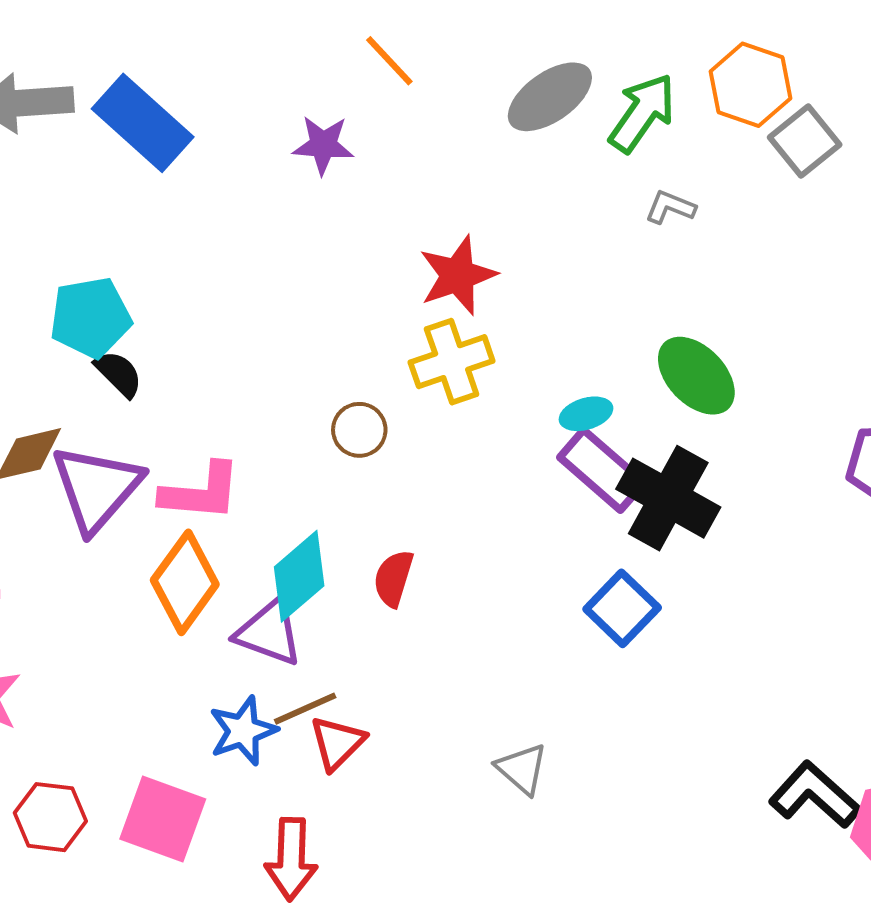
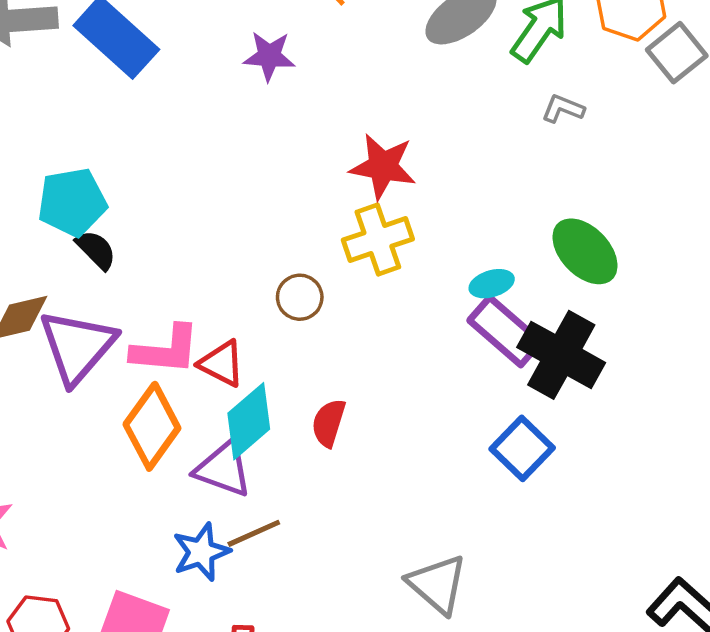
red star: (458, 275) -> (383, 166), turned 30
red triangle: (337, 743) -> (222, 363), moved, turned -48
gray triangle: (522, 769) -> (437, 584), size x1.4

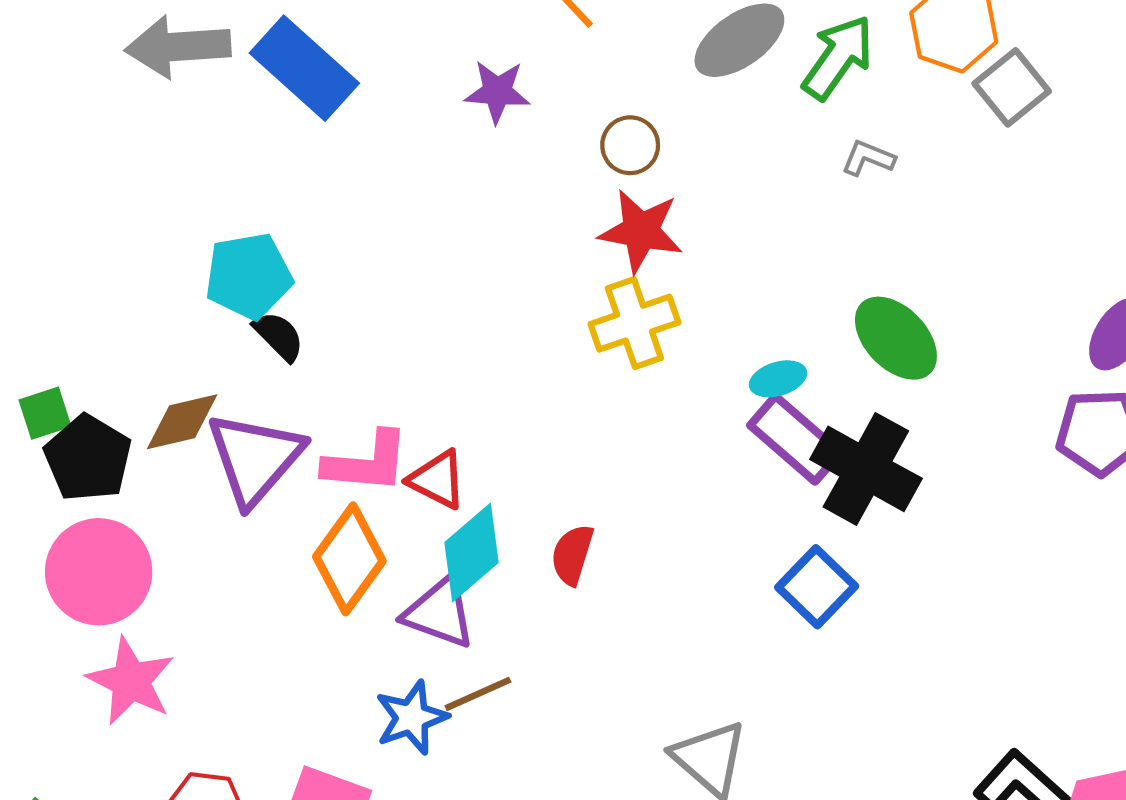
brown circle: (300, 297) -> (630, 145), moved

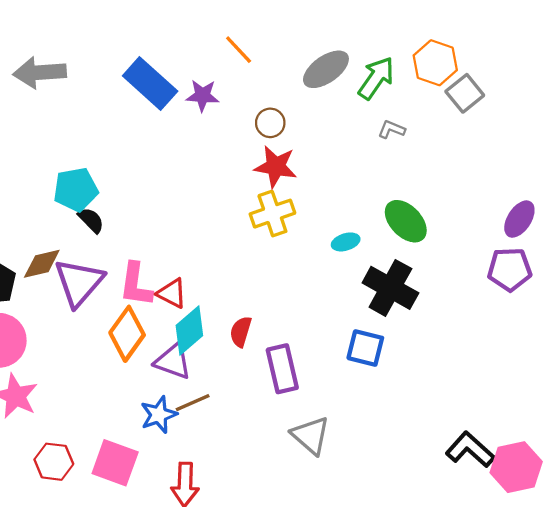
blue rectangle: (304, 68) -> (150, 84), moved
purple rectangle: (795, 439) -> (282, 369), moved, turned 36
pink L-shape: (367, 462) -> (136, 285), turned 93
blue square: (817, 587) -> (365, 348), turned -30

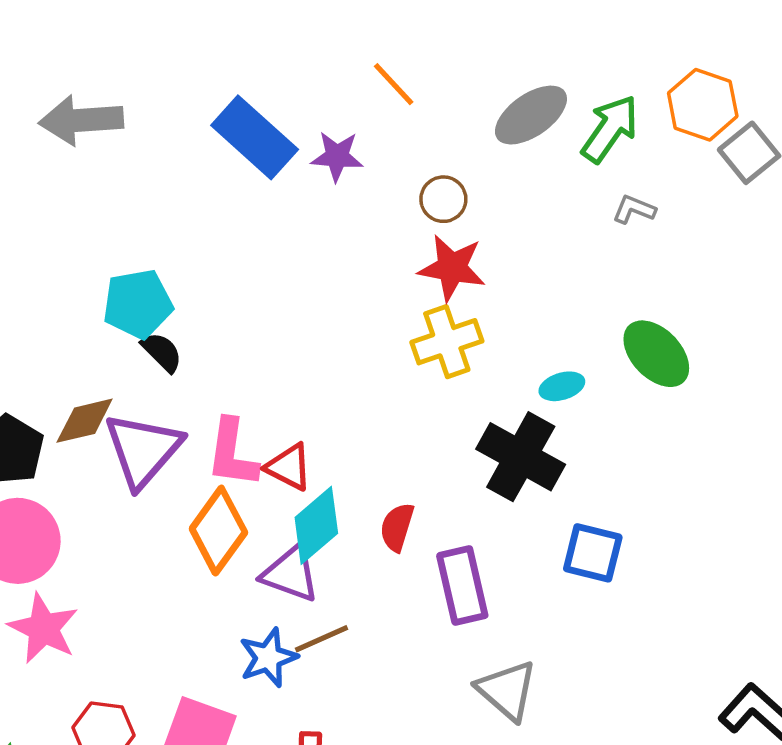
black cross: (390, 288) -> (521, 457), moved

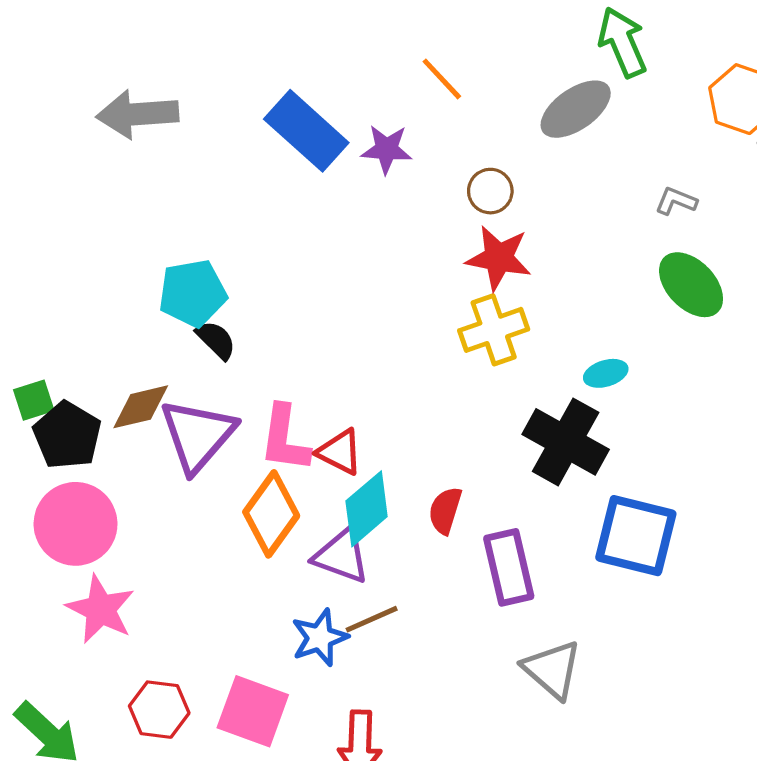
green arrow: (610, 129) -> (622, 42), moved, turned -58
green ellipse: (656, 354) -> (691, 285), moved
blue square: (593, 553) -> (636, 536), size x1.4

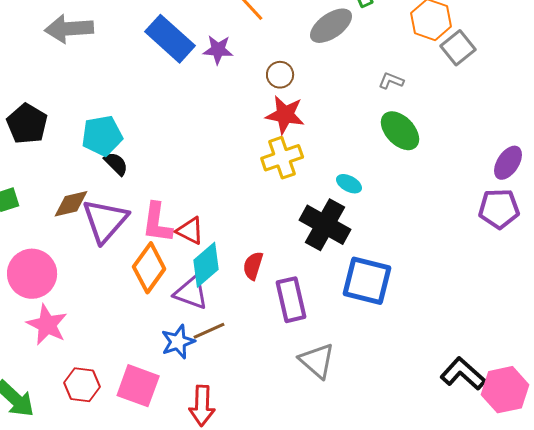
cyan ellipse: (606, 373) -> (349, 184), turned 45
black pentagon: (67, 435) -> (27, 124), moved

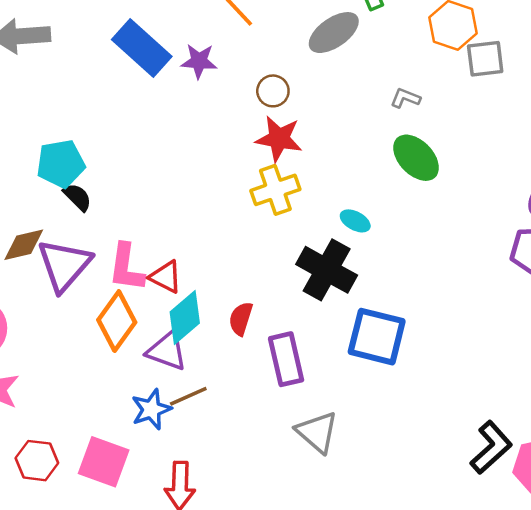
gray square: (458, 48) -> (485, 59), turned 32
black L-shape: (463, 374) -> (491, 447), turned 96

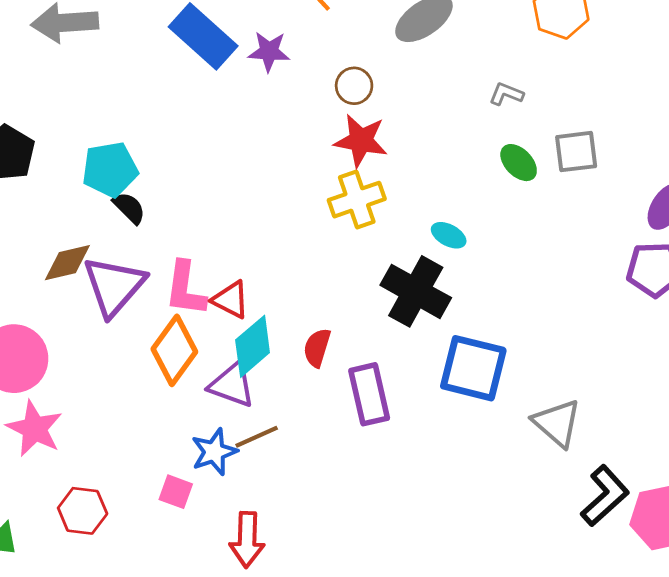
gray square: (485, 59) -> (576, 152), moved
green ellipse: (416, 158) -> (519, 163), size x0.7
gray triangle: (317, 432) -> (557, 423), moved
pink square: (104, 462) -> (176, 492), moved, size x0.6

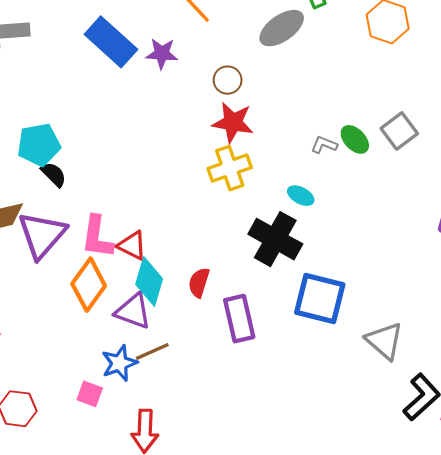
gray L-shape: (506, 94) -> (324, 145), moved
gray square: (576, 152) -> (399, 131), turned -30
cyan diamond: (253, 346) -> (149, 281), turned -33

